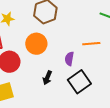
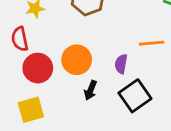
orange circle: (36, 44) -> (77, 60), moved

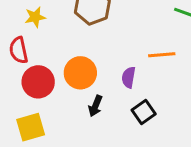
black square: (135, 96) -> (144, 112), size x0.7

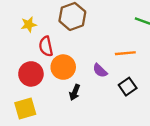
red semicircle: (19, 50) -> (46, 46), moved
purple semicircle: (129, 77) -> (100, 70), turned -56
black square: (144, 112) -> (128, 87), moved

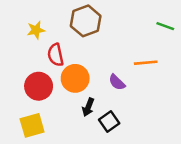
black square: (128, 87) -> (109, 121), moved

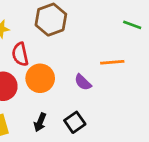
black arrow: (88, 107) -> (40, 122), moved

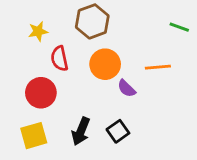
orange circle: (40, 78) -> (105, 64), moved
black arrow: (40, 122) -> (81, 131), size x1.4

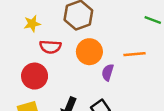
red semicircle: (59, 58) -> (50, 47), turned -75
purple semicircle: (127, 88) -> (108, 72), turned 63

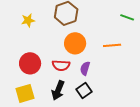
red semicircle: (50, 47) -> (61, 65), moved
purple semicircle: (108, 72) -> (85, 68), moved

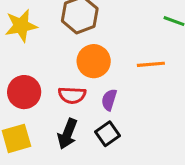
yellow star: (28, 20) -> (21, 26), size x1.5

